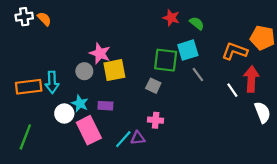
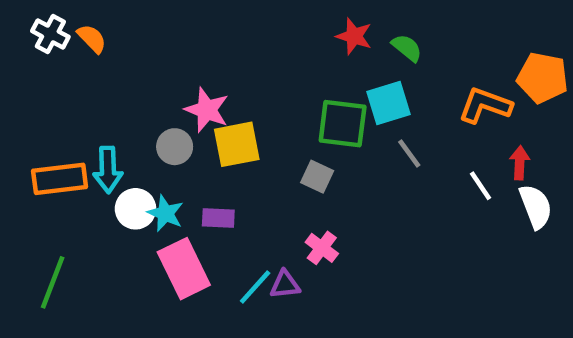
white cross: (24, 17) -> (50, 34), turned 36
red arrow: (251, 79) -> (520, 163), size x0.6
white semicircle: (262, 112) -> (536, 206), moved
white circle: (64, 114) -> (136, 209), moved
pink cross: (156, 120) -> (322, 248), turned 32

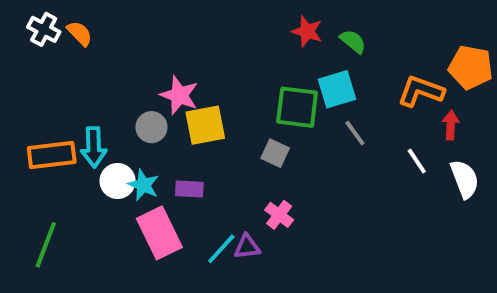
red arrow: (520, 163) -> (451, 125), moved

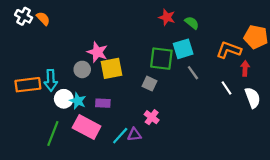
pink rectangle: (159, 233) -> (87, 127), turned -36
green line: (46, 245) -> (53, 133), moved

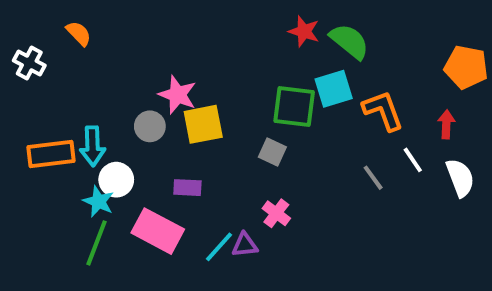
white cross: (24, 16) -> (29, 63), moved
green semicircle: (192, 23) -> (349, 41), size x1.5
orange L-shape: (229, 50) -> (383, 110), moved, turned 50
gray line: (193, 73) -> (373, 178), moved
cyan star: (78, 101) -> (98, 201), moved

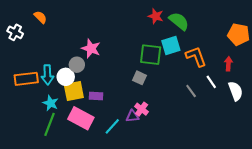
yellow square: (203, 124) -> (74, 91), moved
white circle: (116, 180) -> (66, 77), moved
purple triangle: (245, 245) -> (132, 116), moved

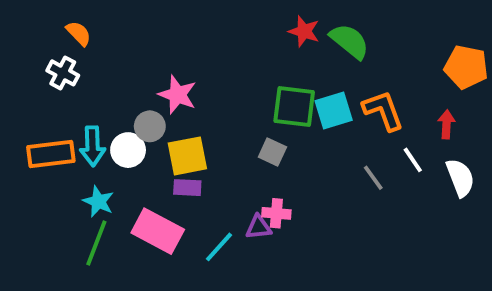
white cross: (15, 32) -> (63, 73), moved
cyan square: (171, 45) -> (334, 110), moved
yellow square: (74, 91) -> (187, 156), moved
pink cross: (142, 109) -> (276, 213), turned -32

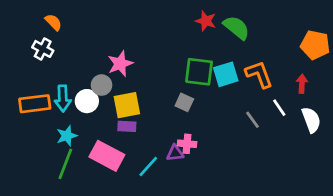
pink star: (177, 95) -> (120, 64), turned 30
cyan star: (98, 201) -> (67, 136), turned 30

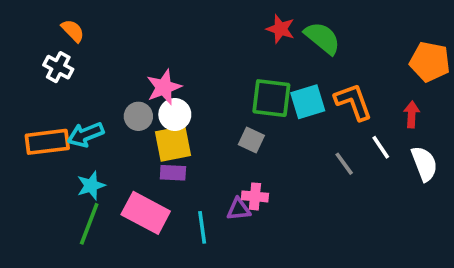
cyan arrow: (63, 98) -> (86, 135), turned 70
white circle: (87, 101) -> (175, 114), moved
cyan line: (148, 167) -> (202, 227), turned -50

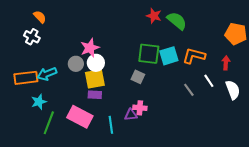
orange L-shape: (353, 102) -> (194, 56), turned -55
cyan star: (91, 186) -> (39, 102), moved

